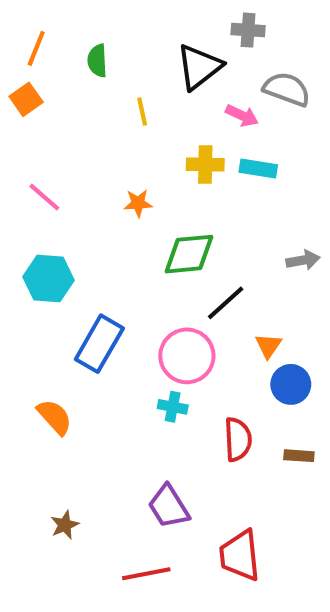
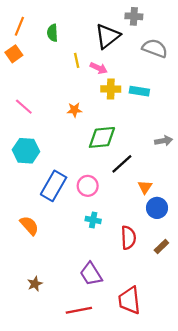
pink arrow: (242, 116) -> (99, 68), moved
pink circle: (187, 356) -> (88, 186), moved, size x0.7
brown rectangle: (299, 456) -> (161, 246), turned -48

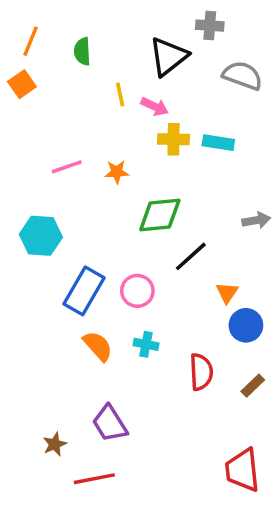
pink line: (24, 107) -> (67, 167), moved, turned -60
orange semicircle: (29, 225) -> (98, 346), moved
purple trapezoid: (91, 274) -> (110, 424), moved
red trapezoid: (129, 300) -> (242, 470), moved
red line: (79, 310) -> (94, 479), moved

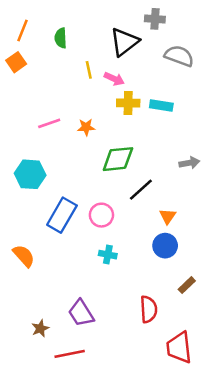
blue circle: (246, 325) -> (165, 246), moved
orange semicircle: (98, 346) -> (24, 256), moved
red semicircle: (201, 372) -> (149, 309), moved

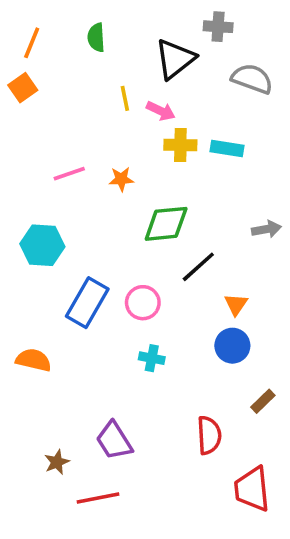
green semicircle: (61, 38) -> (96, 37), moved
orange semicircle: (24, 256) -> (33, 360), turned -35

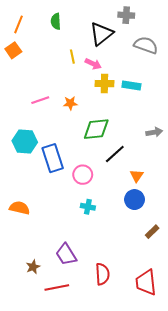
blue rectangle: (87, 303) -> (53, 158), moved, turned -48
red semicircle: (209, 435) -> (102, 274), moved

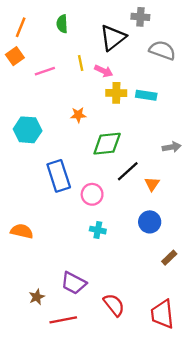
pink line: (40, 100) -> (45, 71), moved
cyan hexagon: (25, 142) -> (28, 130), moved
orange triangle: (137, 176) -> (152, 184), moved
purple trapezoid: (66, 254) -> (74, 283), turned -30
red semicircle: (102, 274) -> (114, 305), turned -35

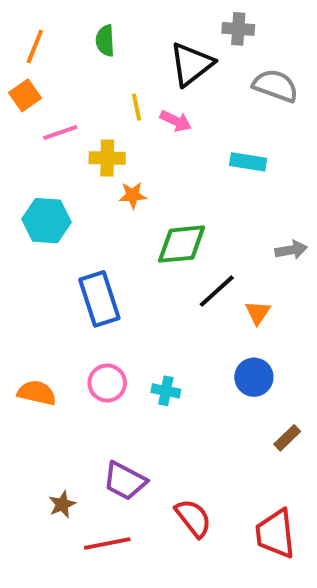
pink line: (45, 71) -> (60, 133), moved
yellow cross: (116, 93) -> (107, 158), moved
pink circle: (92, 194) -> (107, 383), moved

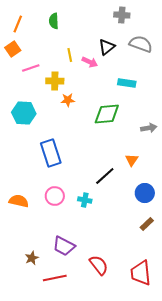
black triangle: (191, 64) -> (107, 47), moved, size x0.7
green diamond: (182, 244) -> (107, 114), moved
black line: (217, 291) -> (105, 176), moved
blue circle: (254, 377) -> (145, 193), moved

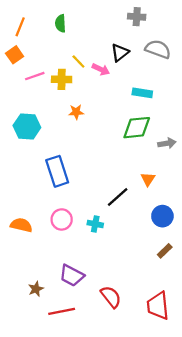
yellow line: (70, 55) -> (78, 62), turned -32
yellow cross: (55, 81) -> (62, 79), moved
green diamond: (107, 114) -> (137, 128), moved

